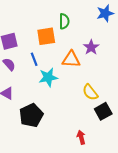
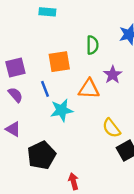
green semicircle: (64, 21) -> (92, 45), moved
red arrow: (81, 137) -> (73, 181), moved

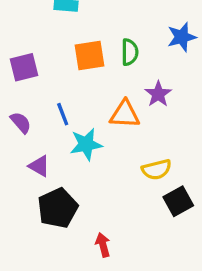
orange square: (59, 62) -> (89, 55), moved
purple square: (15, 68) -> (24, 67), moved
yellow semicircle: (111, 128) -> (157, 169), turned -66
purple triangle: (13, 129) -> (39, 166), moved

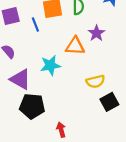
blue line: (63, 114) -> (35, 25), moved
purple triangle: (39, 166) -> (20, 79), size x1.5
black pentagon: (58, 208) -> (32, 106), turned 30

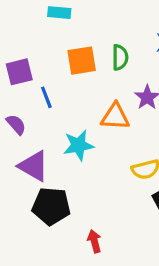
blue line: (35, 25) -> (46, 97), moved

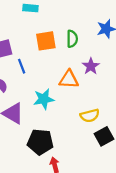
black pentagon: (51, 206) -> (40, 142), moved

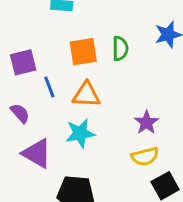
purple star: (91, 66) -> (147, 123), moved
orange triangle: (69, 79) -> (86, 95), moved

